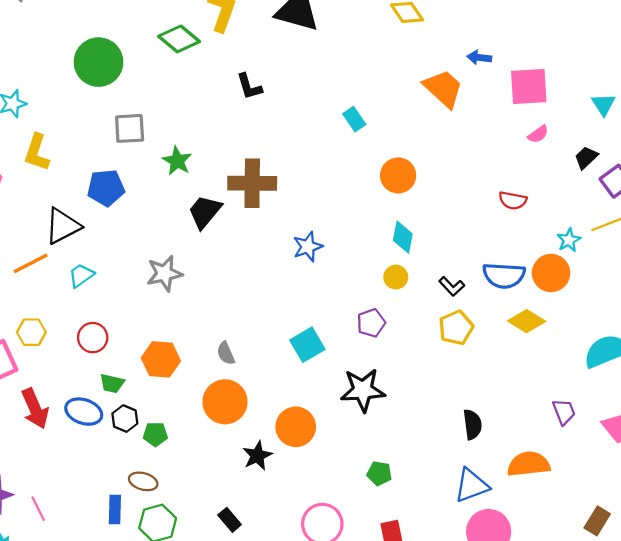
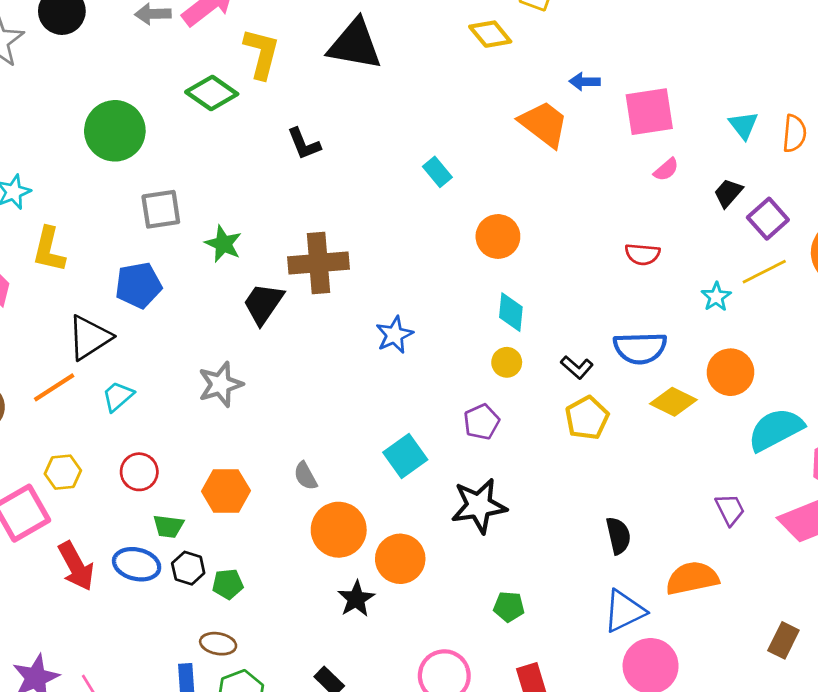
orange circle: (551, 273) -> (730, 372), moved
orange circle: (225, 402) -> (339, 530), moved

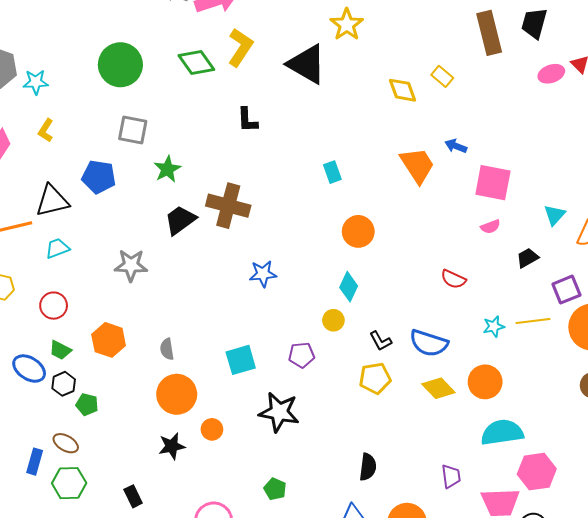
purple square: (768, 219) -> (566, 290), moved
yellow L-shape: (49, 250) -> (46, 130), size x0.7
orange circle: (400, 559) -> (212, 429), size x0.6

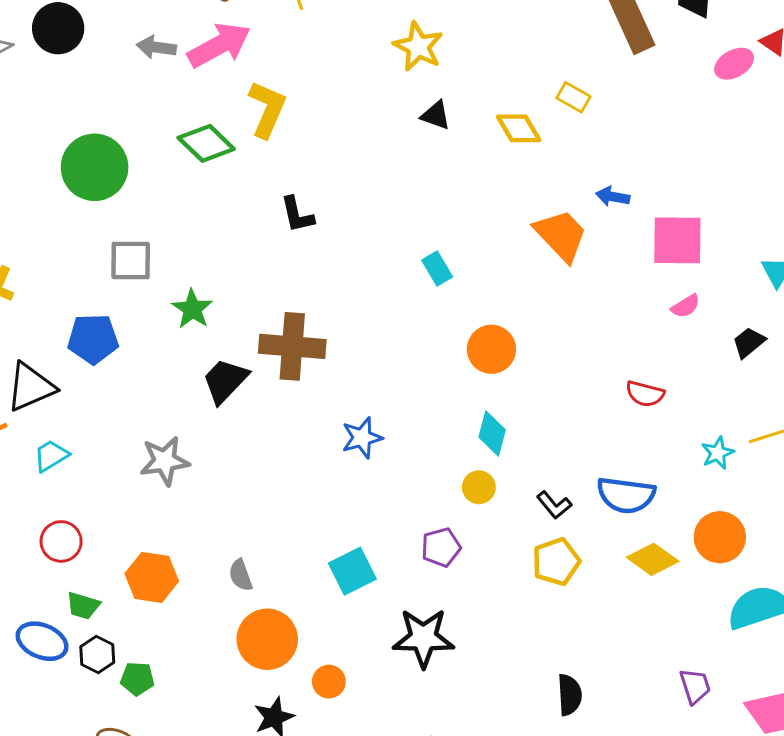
black triangle: (307, 64) -> (436, 115), moved, size x0.5

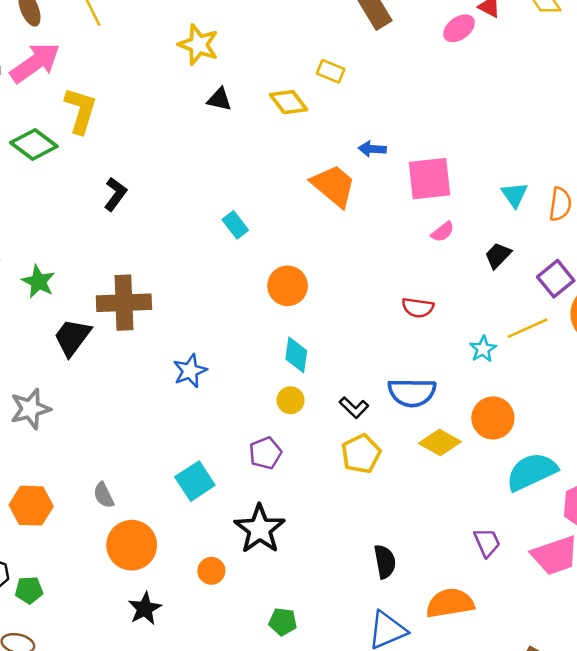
black L-shape: (297, 215) -> (115, 194), turned -124
black star: (423, 638) -> (260, 529), turned -30
orange circle: (329, 682) -> (211, 571), moved

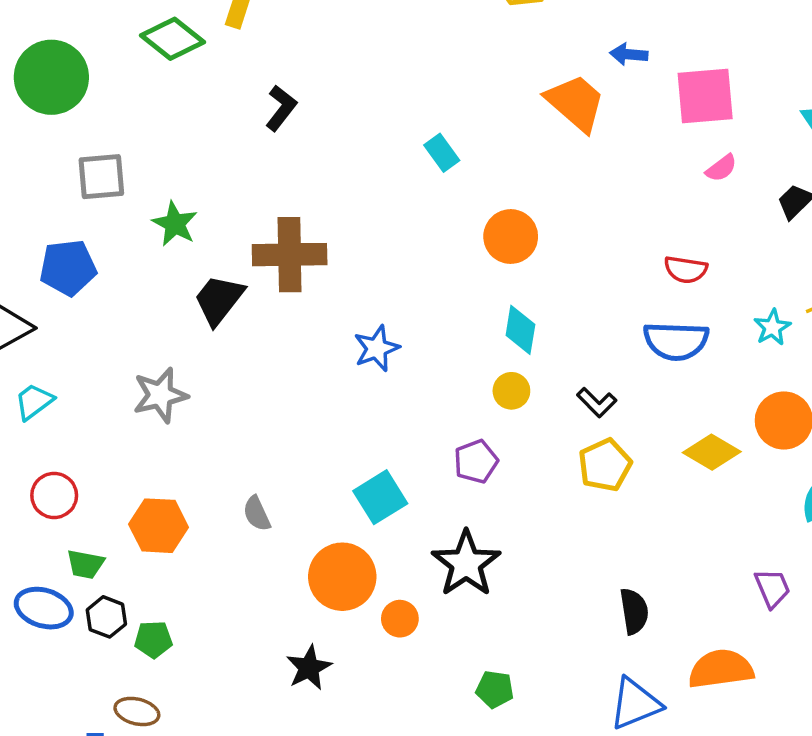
blue semicircle: (412, 392) -> (676, 341), moved
orange circle: (132, 545) -> (342, 577), moved

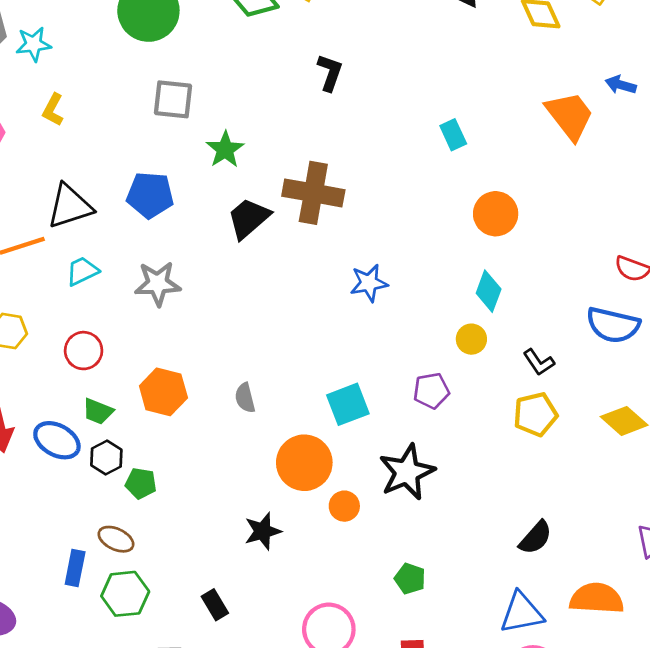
black L-shape: (281, 108) -> (330, 73), turned -30
blue pentagon: (68, 268) -> (150, 195), moved
gray star: (160, 395) -> (158, 284), moved
black semicircle: (634, 611) -> (536, 538), turned 39

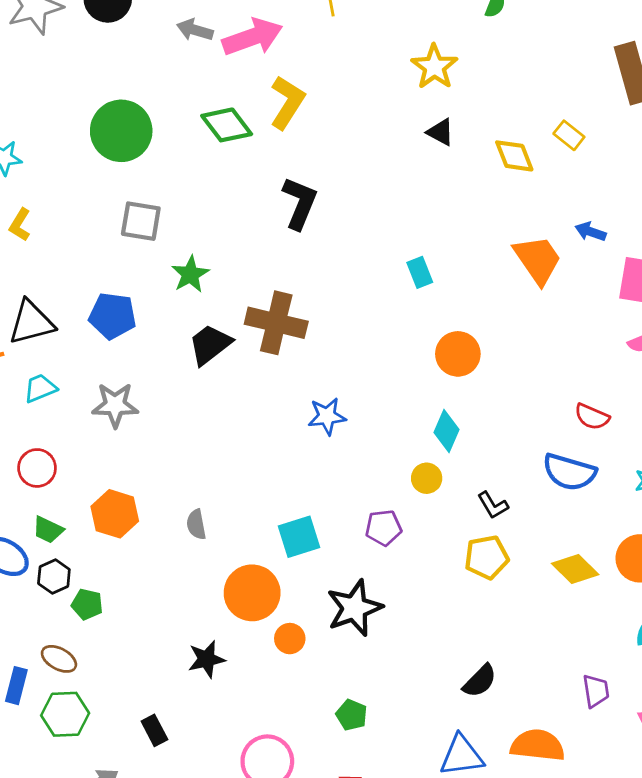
black L-shape: (330, 73) -> (300, 203), size x1.4

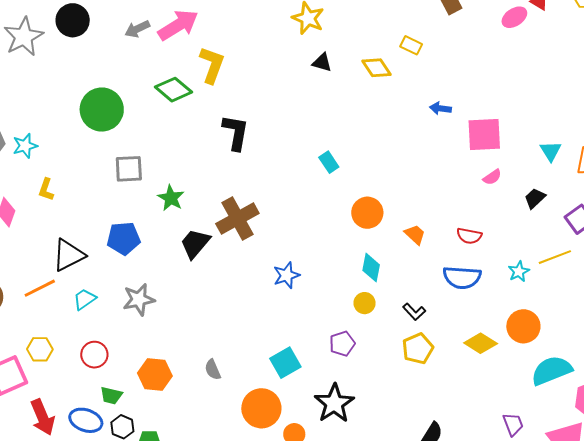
gray arrow: (195, 30) -> (137, 29), turned -30
orange trapezoid: (538, 260) -> (415, 234), moved, size x0.6
brown cross: (276, 323) -> (237, 219), turned -30

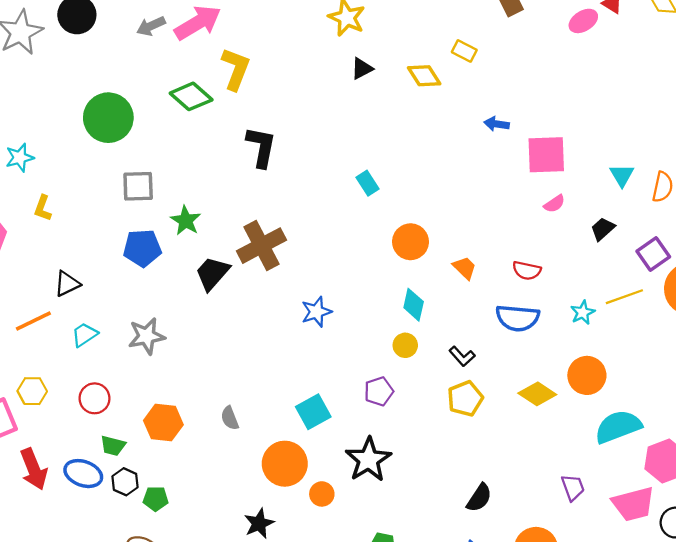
black triangle: (322, 62) -> (362, 69), turned -45
blue pentagon: (124, 238) -> (142, 248), moved
black triangle: (69, 255) -> (67, 284), size x0.7

